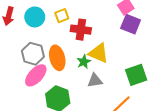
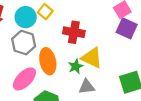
yellow square: (62, 16) -> (45, 12), moved, turned -32
gray hexagon: (33, 54) -> (24, 43), moved

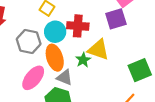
cyan circle: (26, 17) -> (55, 32), moved
purple square: (127, 28) -> (116, 19), moved, turned -35
gray triangle: (87, 87) -> (65, 77), moved, turned 35

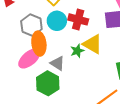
orange ellipse: (55, 58) -> (39, 44), moved

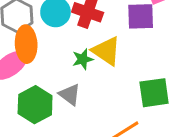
gray triangle: (58, 63) -> (70, 95), moved

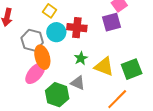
yellow triangle: (106, 51) -> (104, 66), moved

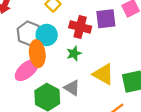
purple square: (112, 22) -> (106, 19), moved
cyan circle: (56, 32) -> (47, 35), moved
green star: (81, 58) -> (74, 53), moved

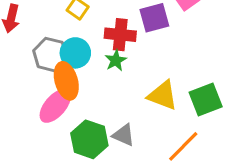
green star: (74, 53) -> (116, 60), moved
gray triangle: (72, 88) -> (124, 135), moved

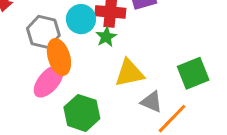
cyan circle: (75, 53) -> (81, 19), moved
yellow triangle: (163, 95) -> (129, 73), moved, turned -32
gray triangle: (124, 135) -> (152, 102), moved

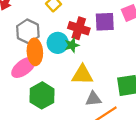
cyan circle: (81, 19) -> (58, 43), moved
gray triangle: (152, 102) -> (93, 99), turned -42

